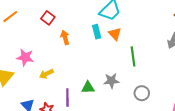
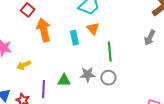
cyan rectangle: (97, 32) -> (74, 38), moved
orange arrow: (65, 37) -> (44, 30), size x1.6
gray circle: (142, 93) -> (108, 78), moved

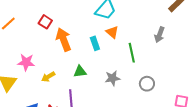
gray arrow: (150, 38) -> (160, 35), moved
gray circle: (108, 78) -> (147, 84), moved
green triangle: (64, 80) -> (80, 71), moved

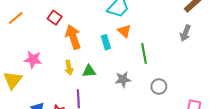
gray arrow: (160, 35) -> (185, 33), moved
yellow arrow: (48, 77) -> (69, 68), moved, turned -72

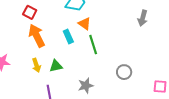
red square: (55, 18) -> (30, 12), moved
green line: (144, 53) -> (93, 45), moved
gray star: (123, 79) -> (86, 86), moved

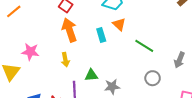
gray arrow: (143, 18) -> (179, 60), moved
green line: (93, 45) -> (144, 46), moved, turned -48
green triangle: (56, 66) -> (91, 75), moved

